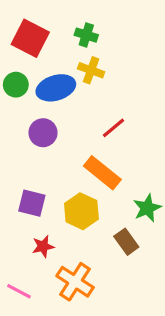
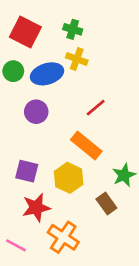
red star: (43, 246) -> (36, 208), size x1.5

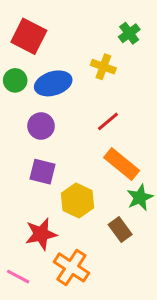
green cross: (73, 29) -> (129, 33), moved, turned 36
yellow cross: (77, 59) -> (103, 67), moved
orange rectangle: (86, 145) -> (122, 164), moved
purple square: (27, 171) -> (43, 172), moved

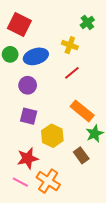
red line: (108, 121) -> (72, 73), moved
pink line: (18, 277) -> (20, 182), moved

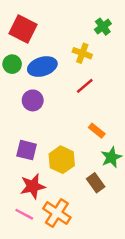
orange rectangle: (82, 111) -> (97, 131), size x0.6
purple square: (29, 116) -> (27, 150), moved

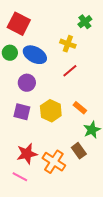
blue ellipse: (42, 67) -> (35, 55), turned 45
purple square: (27, 150) -> (22, 112), moved
yellow hexagon: (62, 160) -> (51, 111), moved
orange cross: (57, 213) -> (54, 162), moved

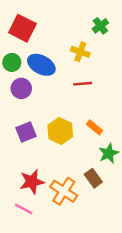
red line: (70, 71) -> (83, 84), turned 35
purple circle: (27, 83) -> (21, 88), moved
purple square: (22, 112) -> (26, 132), turned -36

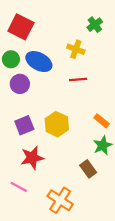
orange rectangle: (94, 127) -> (102, 121), moved
red star: (32, 182) -> (32, 158), moved
orange cross: (64, 191) -> (60, 200), moved
pink line: (24, 209) -> (19, 187), moved

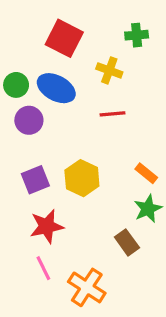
green cross: (95, 25) -> (137, 35), turned 32
red square: (21, 27) -> (64, 38), moved
pink line: (19, 187) -> (43, 268), moved, turned 36

